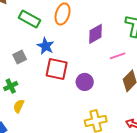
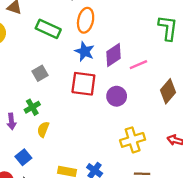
purple diamond: (96, 34) -> (114, 55), moved
blue star: (46, 46) -> (84, 51), moved
pink line: (118, 56) -> (138, 65), moved

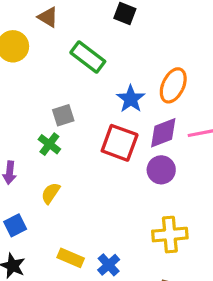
orange ellipse: (86, 20) -> (173, 85), moved
purple diamond: (114, 55) -> (163, 133), moved
green cross: (32, 107) -> (49, 144), moved, turned -35

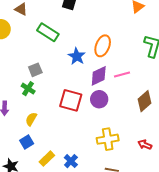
red square: (120, 143) -> (71, 100), moved
blue square: (15, 225) -> (27, 142), moved
yellow rectangle: (71, 258) -> (47, 159), turned -63

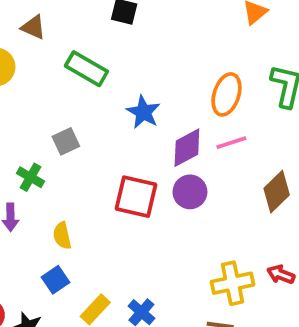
orange ellipse: (103, 46) -> (226, 94), moved
green cross: (28, 89) -> (30, 177), moved
yellow semicircle: (31, 119) -> (62, 236), turned -40
yellow cross: (108, 139) -> (232, 283), moved

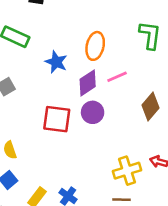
orange ellipse: (226, 94) -> (95, 46), moved

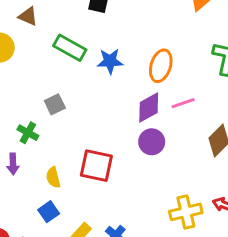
blue star: (56, 62) -> (110, 61), moved, turned -30
red square: (57, 119) -> (96, 166), moved

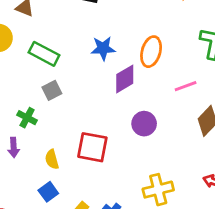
green rectangle: (70, 48) -> (44, 54), moved
pink line: (183, 103) -> (186, 86), moved
purple diamond: (149, 108) -> (125, 79), moved
yellow cross: (186, 212) -> (158, 190), moved

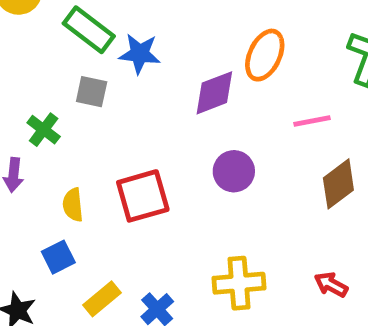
blue star: (103, 48) -> (140, 54), moved
gray square: (52, 90) -> (92, 92), turned 30
red square: (92, 147) -> (143, 196), turned -36

